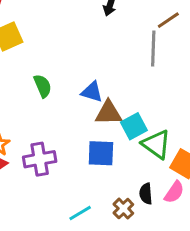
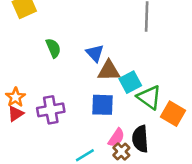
blue triangle: (92, 92) -> (95, 53), turned 30
pink semicircle: (174, 192) -> (116, 138), moved
black semicircle: (146, 194) -> (140, 139), size x1.5

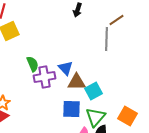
green triangle: (149, 97) -> (96, 117), moved, turned 35
purple cross: (51, 110) -> (44, 77), moved

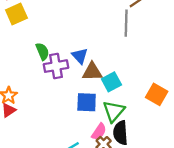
orange square: (128, 116) -> (157, 94), moved

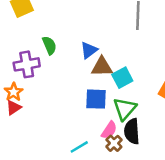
blue triangle: (80, 56) -> (89, 50), turned 36
purple cross: (56, 66) -> (27, 64), moved

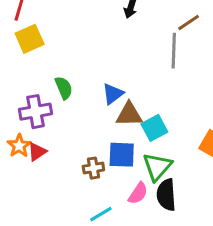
red triangle: (14, 107) -> (37, 152), moved
brown cross: (114, 143) -> (93, 168), moved, turned 35

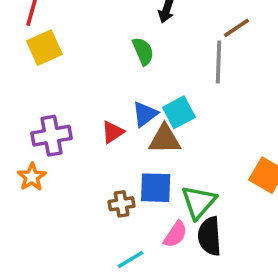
green semicircle: (64, 88) -> (143, 51), moved
cyan square: (154, 128) -> (179, 112), moved
red triangle: (37, 152) -> (113, 132), moved

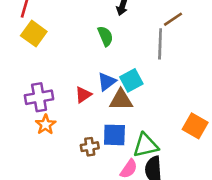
yellow square: (44, 48) -> (34, 34), turned -30
orange star: (32, 177) -> (46, 125), moved
green triangle: (199, 202) -> (146, 145), turned 36

